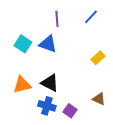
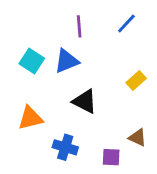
blue triangle: (48, 44) -> (67, 61), turned -42
black triangle: (50, 83) -> (85, 101), moved
purple square: (70, 111) -> (111, 157), moved, turned -32

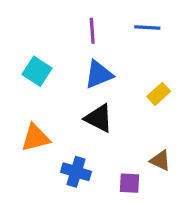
blue line: (126, 23) -> (147, 27), turned 50
blue triangle: (67, 61) -> (99, 75), moved

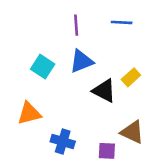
cyan square: (37, 71) -> (43, 67), moved
black triangle: (99, 118) -> (104, 91), moved
brown triangle: (160, 160) -> (132, 132), size x1.4

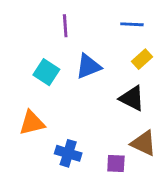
purple line: (76, 25) -> (65, 26), moved
yellow rectangle: (131, 77) -> (142, 59), moved
black triangle: (104, 91) -> (132, 98), moved

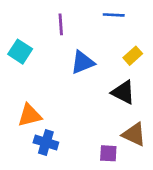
blue line: (132, 24) -> (114, 15), moved
cyan square: (46, 72) -> (20, 52), moved
blue cross: (68, 153) -> (46, 142), moved

